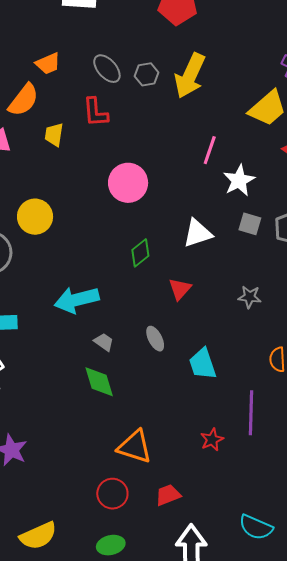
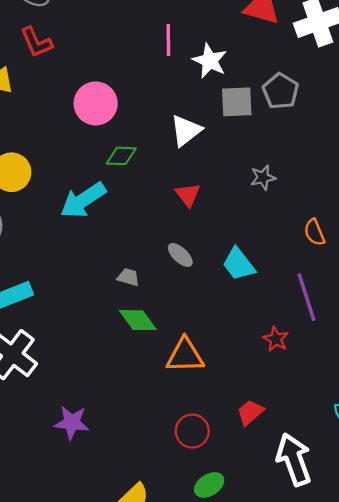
gray square: (250, 224) -> (237, 102), size x1.4
green diamond: (140, 253) -> (121, 156), moved, turned 60
cyan arrow: (77, 300) -> (83, 200), moved
orange triangle: (135, 447) -> (185, 355), moved

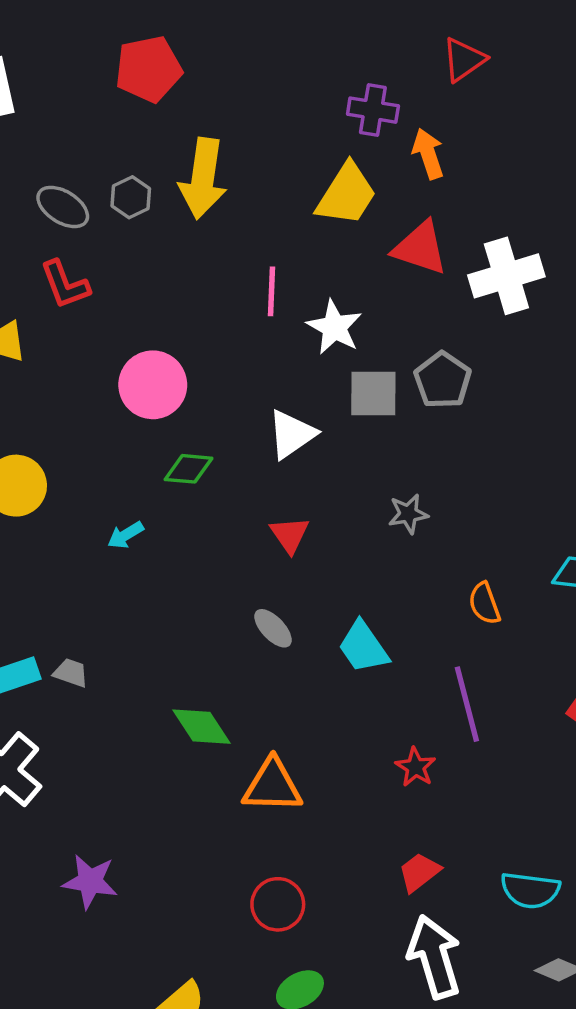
cyan arrow: (83, 200) -> (125, 535), size x0.5
gray trapezoid: (128, 277) -> (71, 673), moved
red trapezoid: (250, 412) -> (419, 872), moved

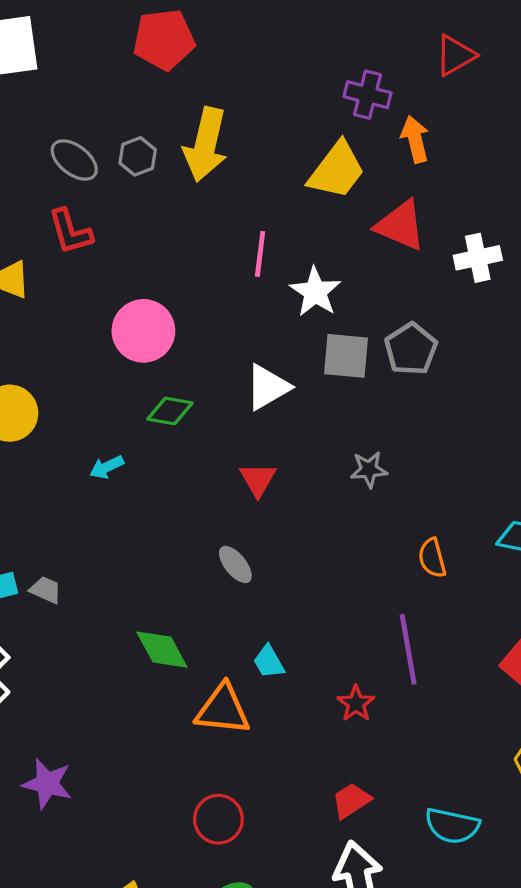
white cross: (506, 276) -> (478, 258), size x0.7
cyan trapezoid: (363, 647) -> (269, 662), moved, size x0.7

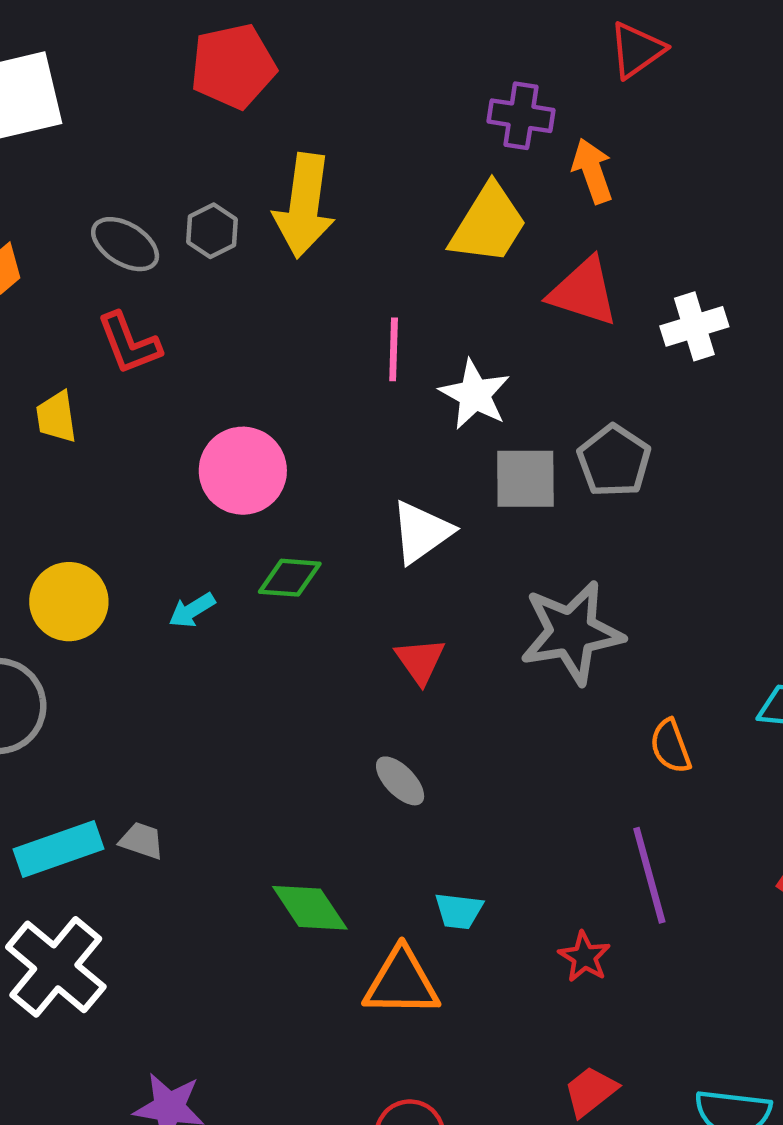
cyan arrow: (107, 467) -> (192, 610), moved
gray star: (369, 470) -> (572, 633), size x2.0
cyan trapezoid: (269, 662) -> (459, 911), turned -48

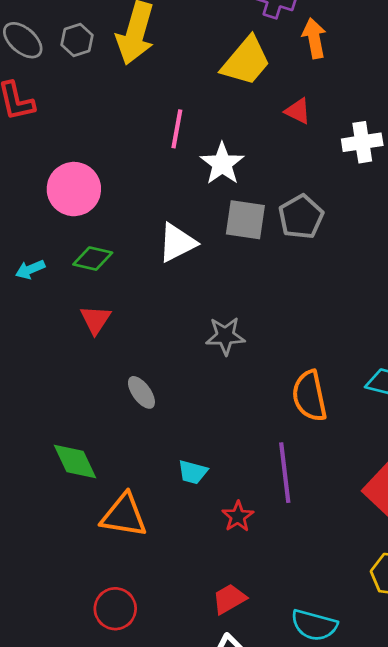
red triangle: (583, 292) -> (298, 111), size x0.6
gray star: (572, 633) -> (225, 336), moved, size x0.6
red triangle: (420, 661) -> (96, 320), moved
orange semicircle: (671, 746) -> (309, 396), size x1.5
cyan trapezoid: (459, 911) -> (193, 472), moved

